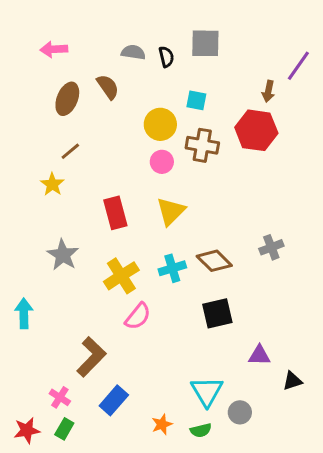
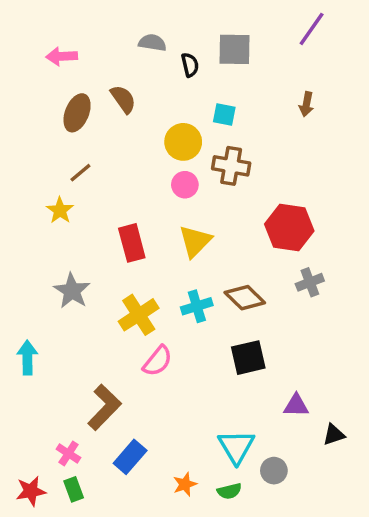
gray semicircle: (133, 52) -> (152, 43), moved
purple line: (298, 66) -> (312, 29), moved
red hexagon: (256, 130) -> (289, 227), moved
green rectangle: (64, 429) -> (74, 489), turned -50

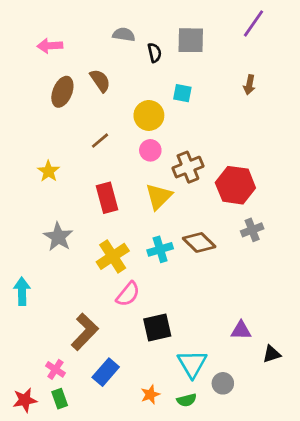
brown cross: (231, 166) -> (188, 167), moved, turned -32
brown line: (80, 173) -> (100, 141), moved
black square: (248, 358) -> (157, 328), moved

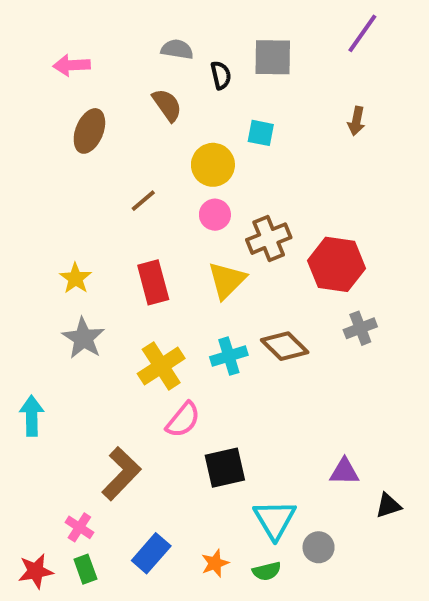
brown semicircle: (100, 81) -> (167, 105), moved
yellow star: (48, 171) -> (75, 278), moved
blue rectangle: (106, 372) -> (151, 553), moved

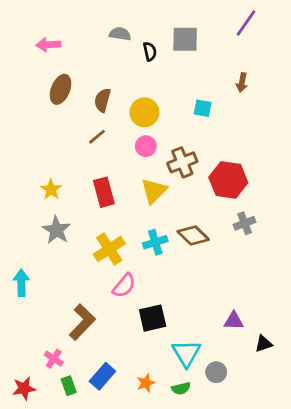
brown semicircle: (167, 105) -> (102, 100), moved, turned -130
cyan square: (261, 133) -> (203, 108), moved
green rectangle: (85, 569) -> (69, 386), moved

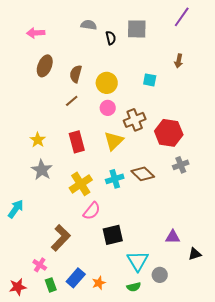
cyan arrow: (21, 283) -> (16, 209), turned 36
orange star: (146, 383) -> (99, 283), moved

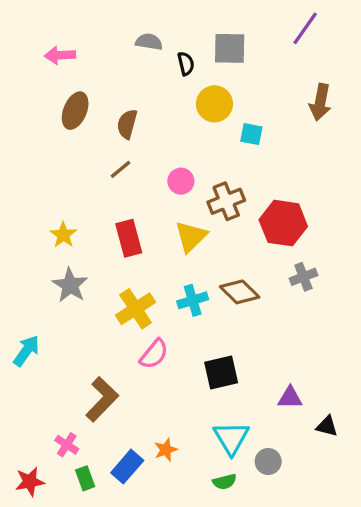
brown arrow: (179, 61) -> (320, 102), moved, size x1.5
yellow circle: (107, 83) -> (214, 104), moved
black square: (113, 235) -> (221, 373), moved
black triangle: (195, 254) -> (327, 426), turned 32
orange star: (99, 283) -> (166, 450), moved

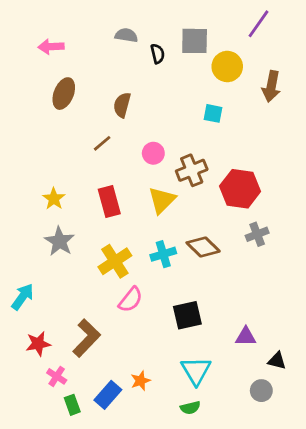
yellow circle: (214, 104) -> (227, 67), moved
brown semicircle: (127, 124) -> (122, 105), moved
gray circle: (268, 461) -> (261, 391), moved
red star: (30, 482) -> (38, 344), moved

